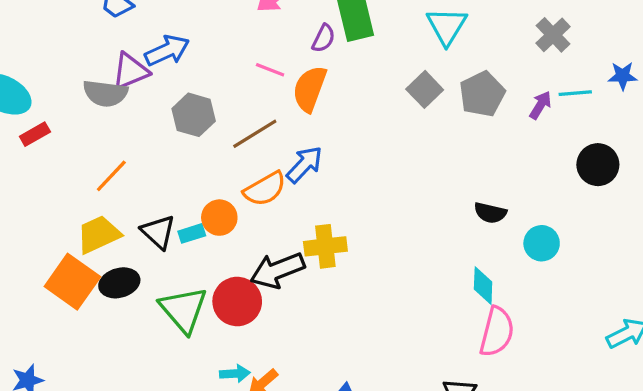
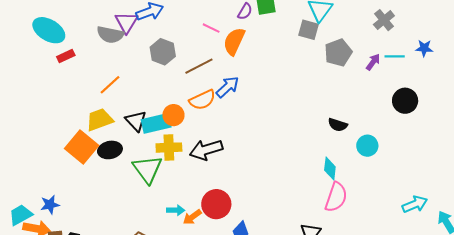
purple triangle: (130, 71) -> (126, 22), turned -40
gray square: (425, 89) -> (308, 30), moved, turned -35
cyan rectangle: (192, 233) -> (156, 123), size x1.8
yellow cross: (325, 246) -> (169, 148), moved
red circle: (237, 301) -> (216, 204), moved

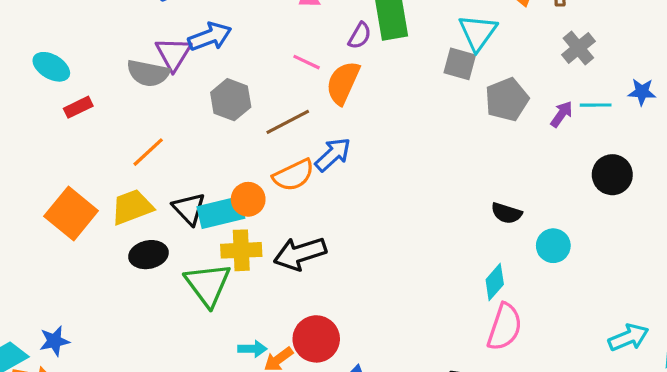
cyan ellipse: (49, 30) -> (51, 67), size x0.7
orange square: (82, 147) -> (71, 214), moved
cyan diamond: (330, 169) -> (495, 282), turned 35

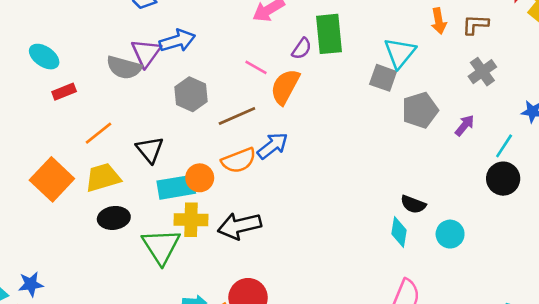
cyan line: (596, 105) -> (504, 146), moved, turned -60
orange line: (148, 152) -> (99, 133), moved
black triangle: (189, 209) -> (150, 150), moved
cyan diamond: (495, 282) -> (399, 232), moved, turned -36

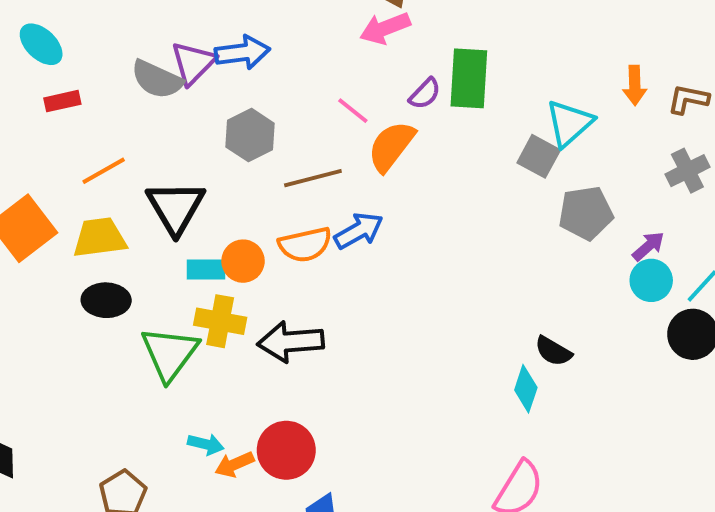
black triangle: (150, 150) -> (176, 207), size x1.4
cyan rectangle: (176, 187) -> (206, 269), size x0.7
cyan circle: (450, 234) -> (651, 280), moved

